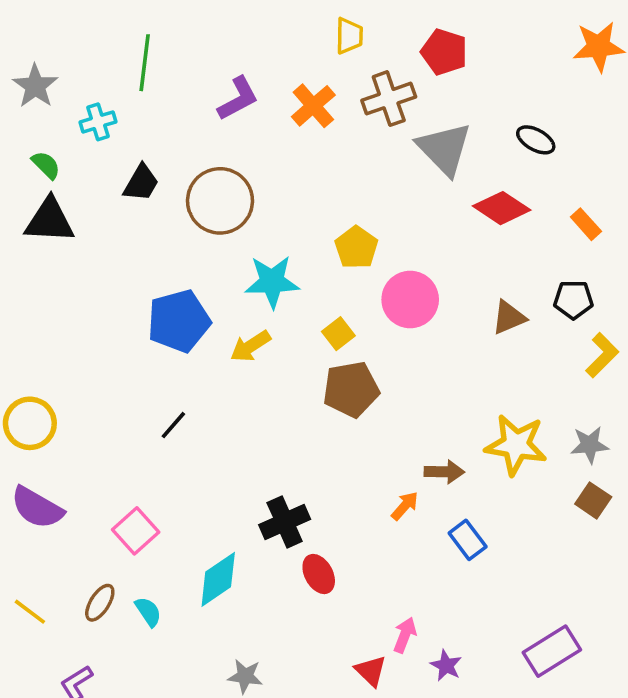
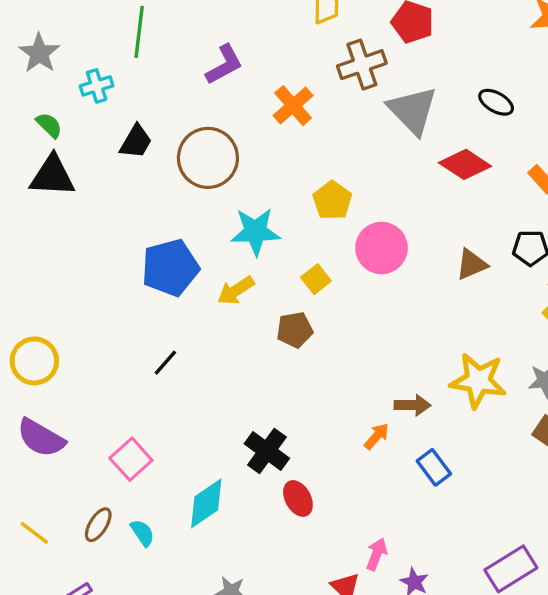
orange cross: (313, 106) -> (293, 106), moved
brown pentagon: (351, 389) -> (295, 330), moved, size x0.7
black cross: (285, 522) -> (267, 451), turned -30

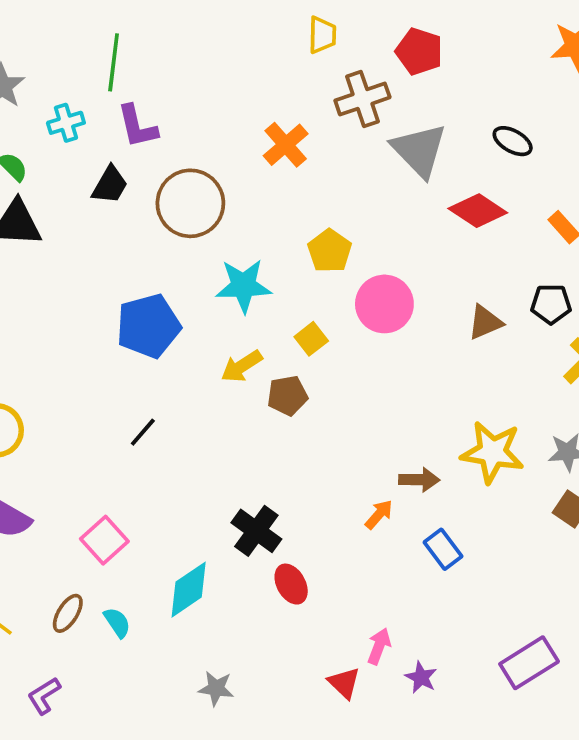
purple L-shape: (224, 65) -> (137, 126), moved, turned 105
yellow arrow: (236, 291) -> (242, 366), moved

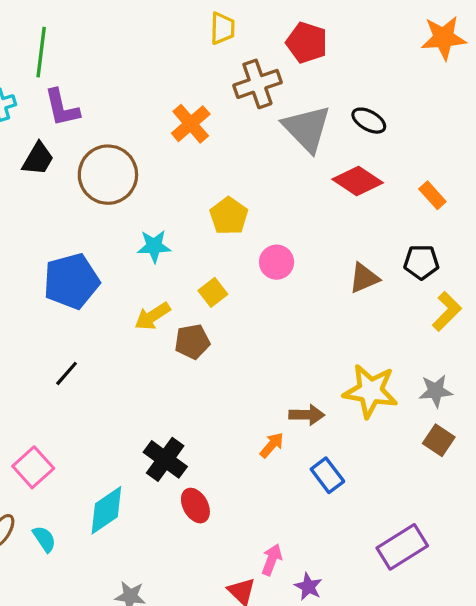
black ellipse: (513, 141) -> (369, 121), moved
cyan star: (243, 286) -> (154, 246), size x0.7
pink circle: (384, 304) -> (277, 262), size x0.7
purple rectangle: (529, 663) -> (402, 547), moved

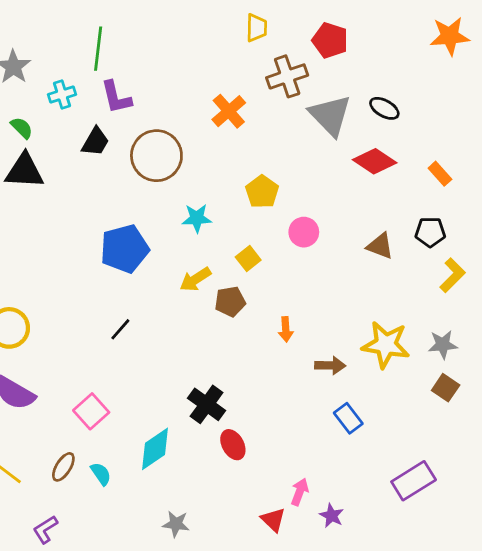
brown triangle: (364, 278) -> (380, 246), turned 44
orange arrow: (272, 445) -> (286, 329), moved, turned 135

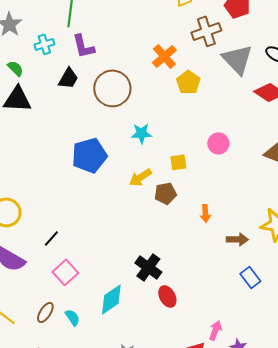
yellow pentagon: (262, 192) -> (188, 82), moved
yellow square: (248, 258) -> (178, 162), turned 30
black line: (120, 329) -> (51, 238), moved

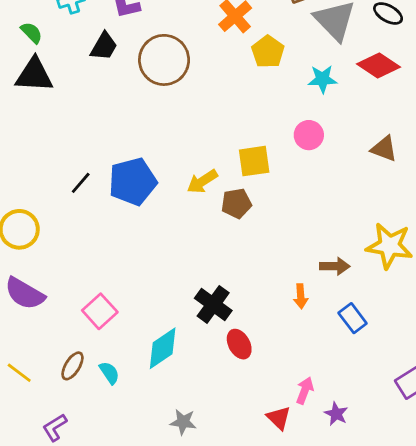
cyan star: (141, 133) -> (322, 79), moved
blue pentagon: (89, 155) -> (133, 182), moved
yellow square: (178, 162) -> (254, 161), size x1.4
orange arrow: (205, 213) -> (301, 296), moved
black line: (51, 238) -> (81, 183), moved

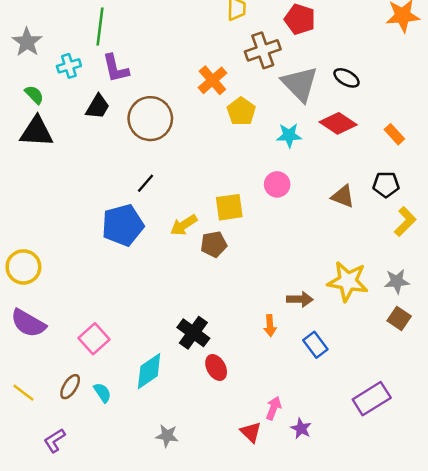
black line: (81, 183) -> (145, 183), moved

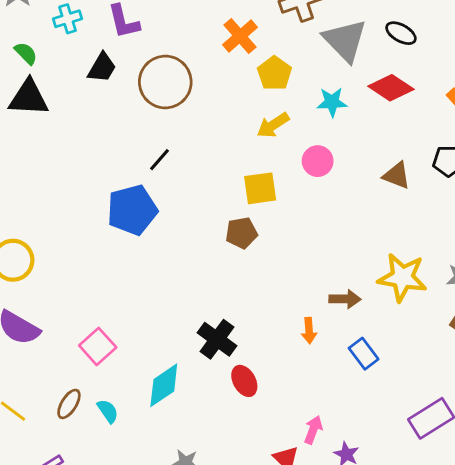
yellow arrow: (184, 225) -> (273, 125), moved

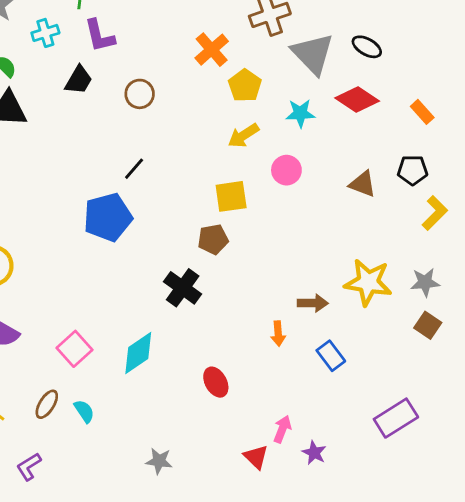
brown circle: (165, 82) -> (140, 94), size x0.6
black cross: (217, 339) -> (183, 288), moved
cyan diamond: (164, 385) -> (138, 353), moved

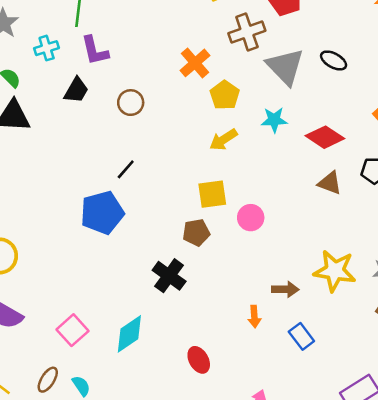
red diamond: (357, 99) -> (325, 137), moved
pink circle: (286, 170) -> (251, 218), moved

